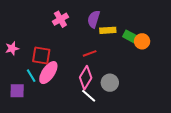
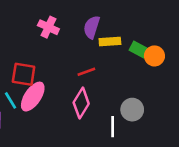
pink cross: (60, 19) -> (48, 27), turned -35
gray circle: (110, 83) -> (132, 110), moved
white line: (89, 96) -> (113, 127), moved, turned 49

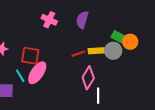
yellow rectangle: (110, 42) -> (96, 51), moved
pink diamond: (81, 103) -> (88, 78), moved
gray circle: (132, 110) -> (113, 51), moved

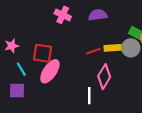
purple semicircle: (82, 20) -> (98, 15), turned 66
cyan line: (20, 76) -> (21, 69), moved
white line: (98, 96) -> (89, 96), moved

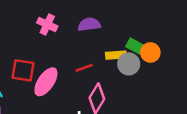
yellow rectangle: (113, 48) -> (116, 55), moved
pink ellipse: (50, 71) -> (46, 82), moved

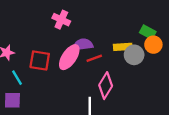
purple semicircle: (89, 24) -> (83, 45), moved
green rectangle: (135, 46) -> (148, 32), moved
pink ellipse: (46, 82) -> (69, 57), moved

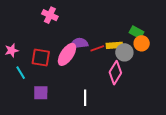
pink cross: (61, 20) -> (50, 15), moved
red line: (94, 58) -> (97, 48), moved
pink diamond: (106, 86) -> (115, 73), moved
purple square: (12, 100) -> (41, 93), moved

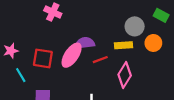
green rectangle: (137, 32) -> (161, 15), moved
red line: (97, 48) -> (100, 60), moved
gray circle: (124, 52) -> (135, 26), moved

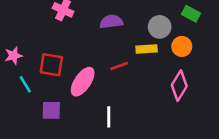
purple semicircle: (85, 43) -> (111, 22), moved
pink ellipse: (72, 55) -> (83, 82), moved
pink diamond: (125, 75) -> (179, 86), moved

